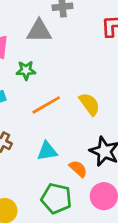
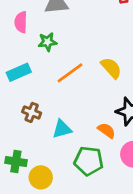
cyan triangle: (47, 151) -> (62, 129), moved

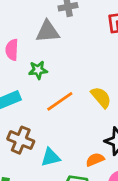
brown cross: (32, 112) -> (21, 140), size x1.4
orange semicircle: (107, 130) -> (95, 160), turned -60

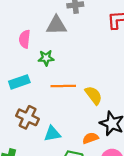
yellow semicircle: (101, 97) -> (94, 95), moved
orange line: (60, 101) -> (63, 86), turned 30

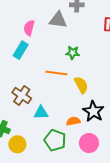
green star: (46, 58) -> (73, 53), moved
cyan rectangle: (19, 82) -> (21, 50), moved, turned -48

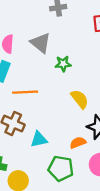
gray triangle: (58, 20) -> (41, 43), moved, turned 42
orange line: (56, 73) -> (25, 92), moved

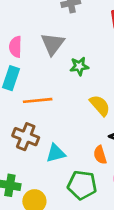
gray triangle: (41, 43) -> (53, 44), turned 30
orange semicircle: (78, 143) -> (100, 155), turned -84

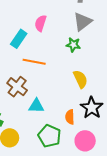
gray triangle: (53, 44) -> (83, 22), moved
pink semicircle: (15, 47) -> (41, 23), moved

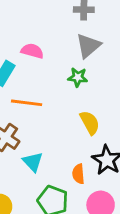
pink semicircle: (41, 23) -> (32, 51), turned 91
cyan triangle: (36, 106) -> (33, 162), turned 49

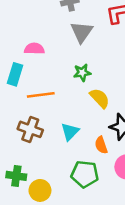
green star: (78, 77) -> (82, 73), moved
cyan triangle: (33, 162) -> (70, 132), moved, turned 42

